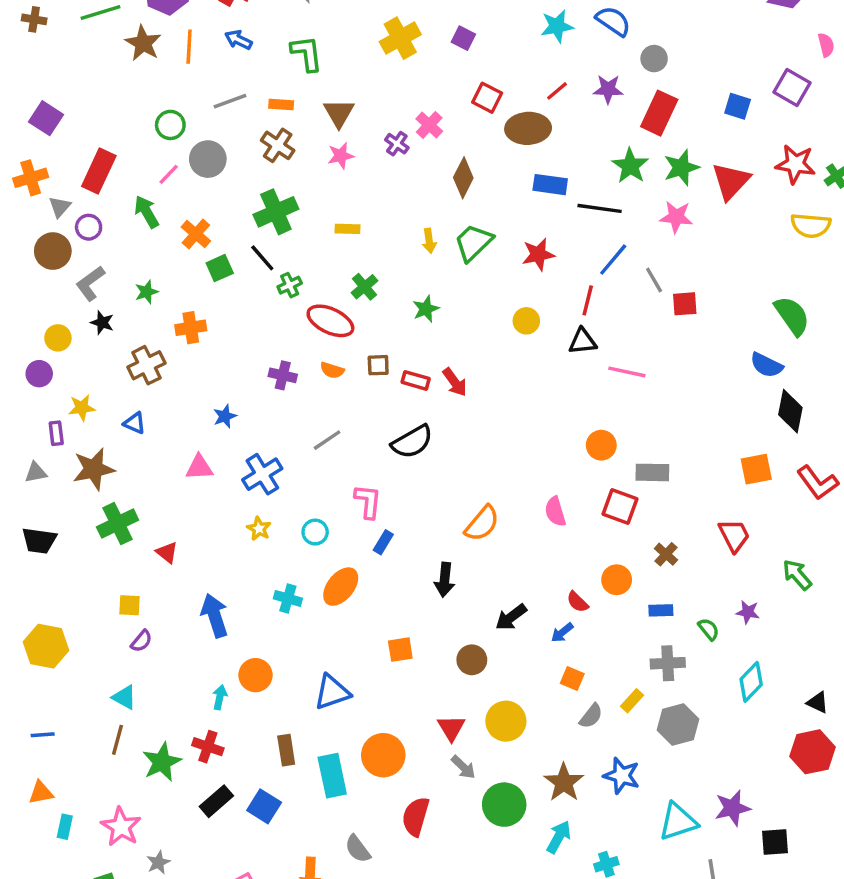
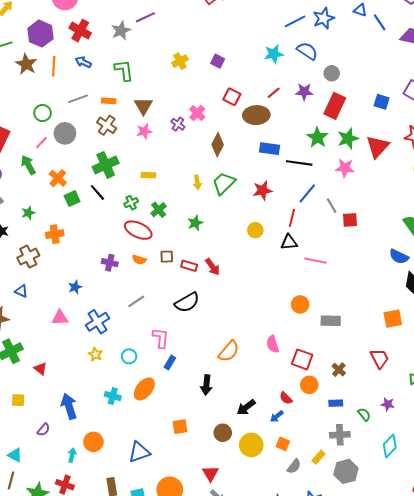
yellow cross: (400, 38) -> (180, 61), size x0.7
green cross: (290, 285) -> (131, 203), moved
red square: (620, 507) -> (302, 359), moved
purple semicircle: (141, 641) -> (44, 430), moved
yellow circle: (506, 721) -> (251, 445), moved

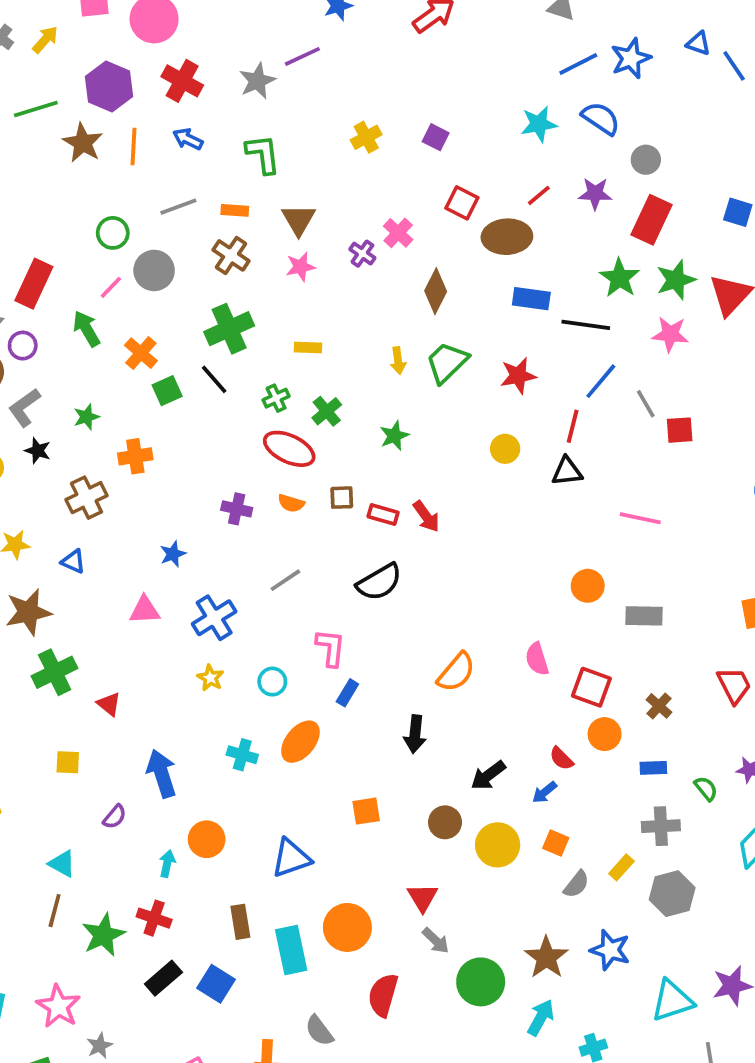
pink line: (315, 261) -> (640, 518), moved

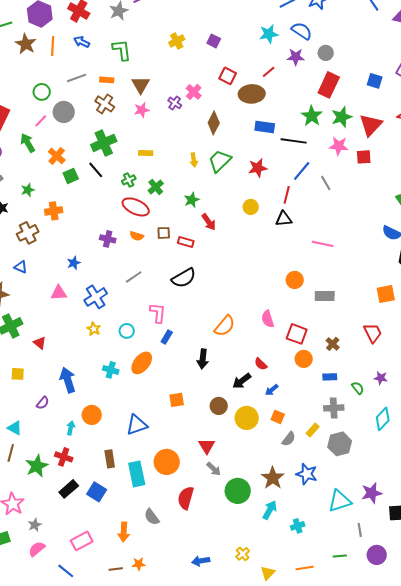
purple star: (595, 194) -> (296, 57), moved
red square: (680, 430) -> (364, 157), moved
red arrow: (426, 516) -> (209, 222), moved
red semicircle: (561, 759) -> (261, 364), moved

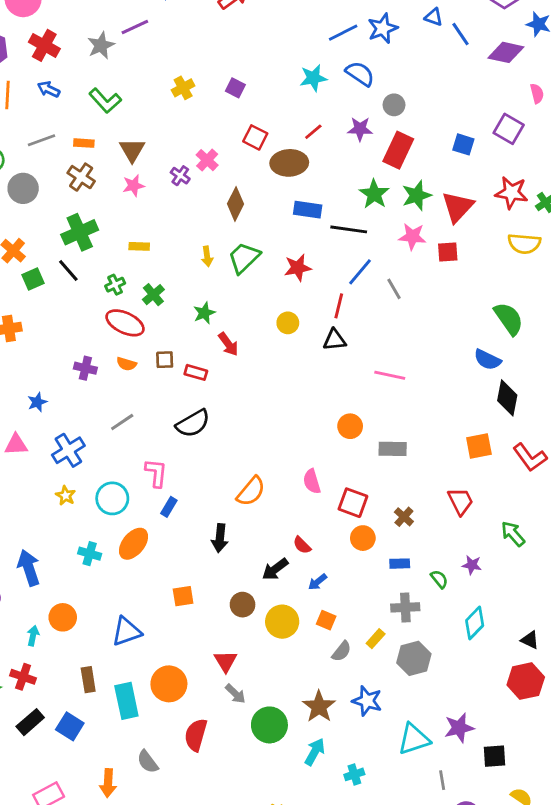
green L-shape: (122, 50) -> (105, 101), turned 145
purple star: (296, 57) -> (360, 129), moved
cyan circle: (127, 331) -> (112, 498), size x1.5

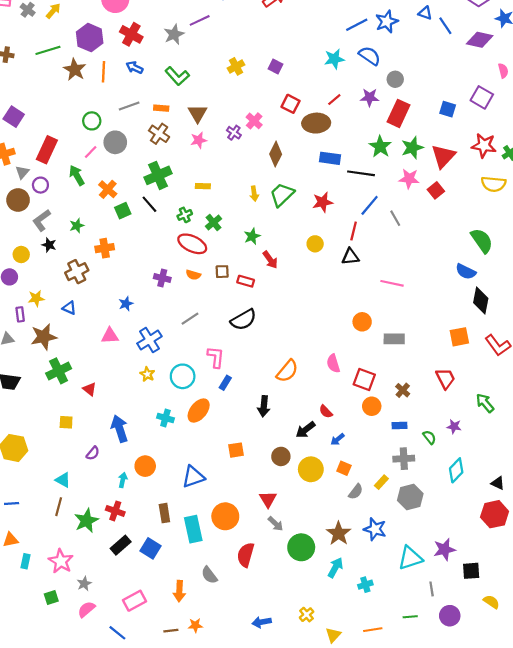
red square: (448, 252) -> (436, 190), turned -35

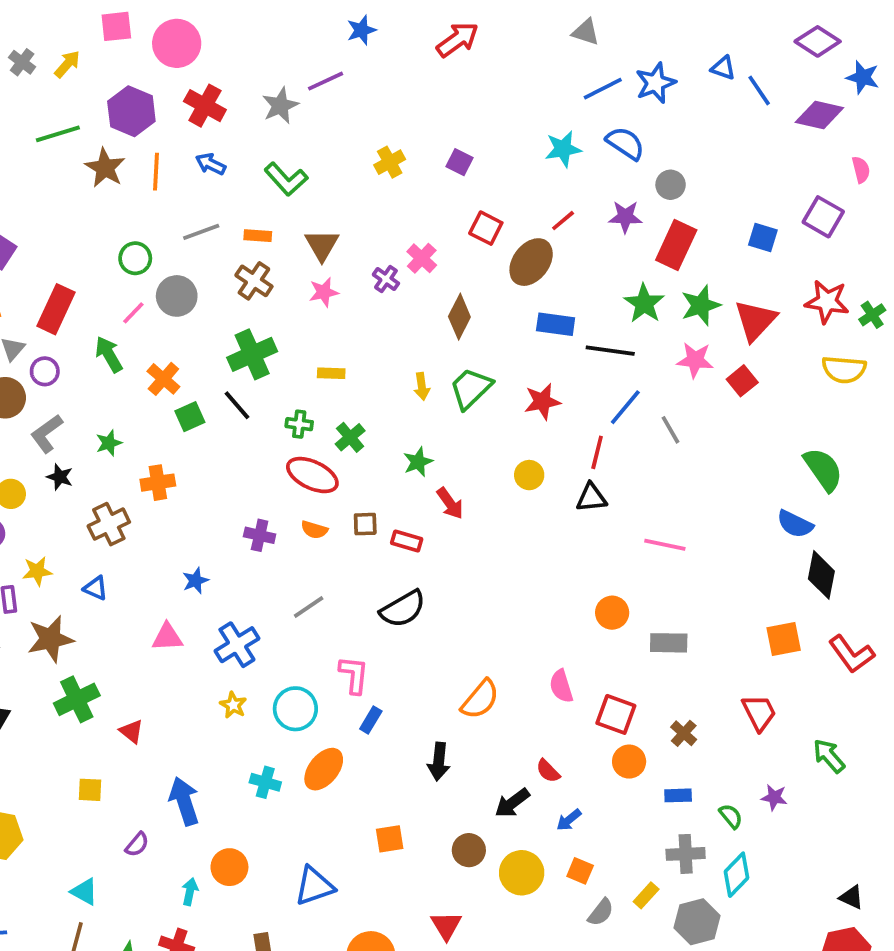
brown ellipse: (316, 123) -> (531, 262), turned -50
green cross: (185, 215) -> (299, 424), turned 32
cyan diamond: (456, 470) -> (737, 875), moved

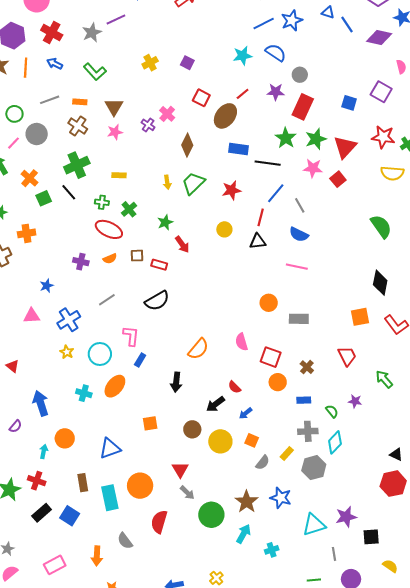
blue semicircle: (795, 524) -> (299, 234), moved
orange semicircle: (314, 530) -> (110, 259), turned -40

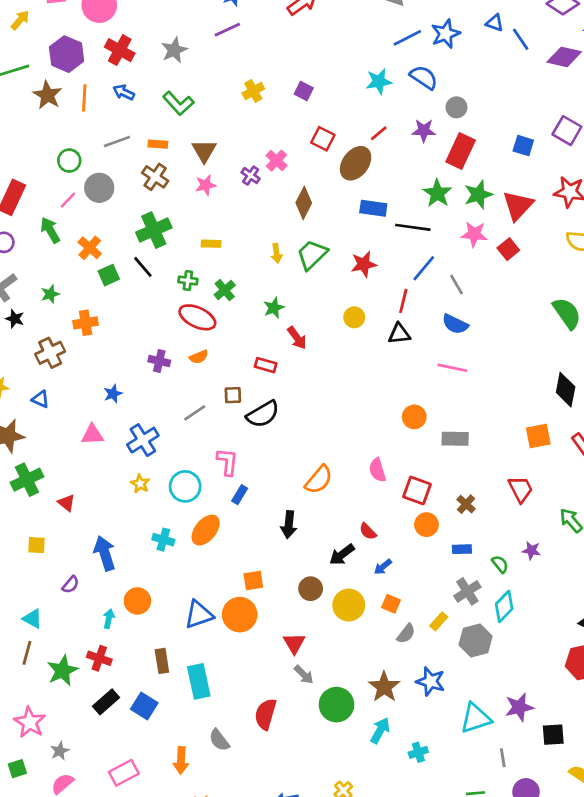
purple line: (116, 19) -> (227, 30), moved
brown square: (137, 256) -> (233, 395), moved
gray cross: (308, 431) -> (467, 591), turned -30
orange circle: (140, 486) -> (240, 615), moved

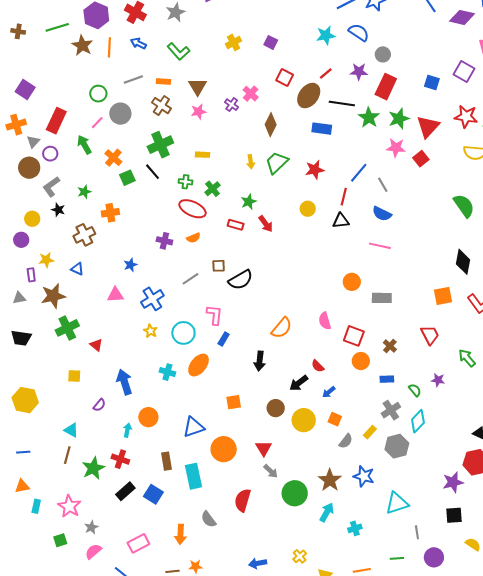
black line: (413, 227) -> (342, 104), moved
red rectangle: (266, 365) -> (236, 225), moved
orange circle: (240, 615) -> (224, 449), moved
purple star: (519, 707) -> (453, 482), moved

